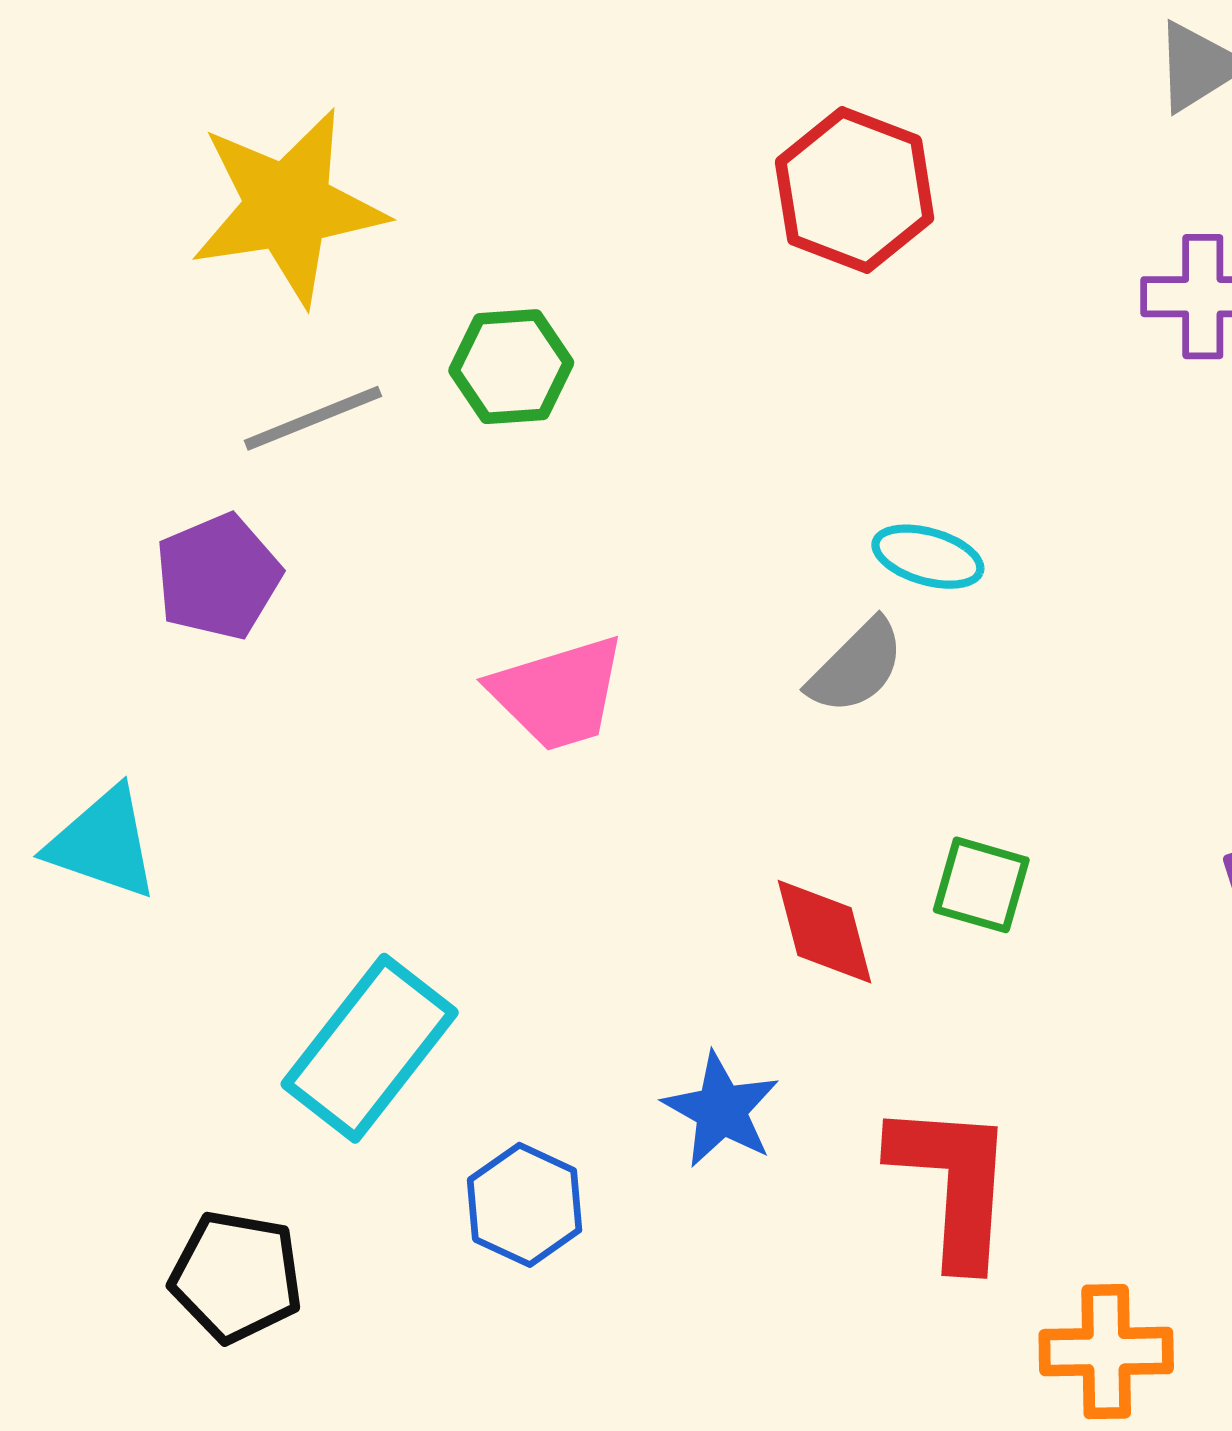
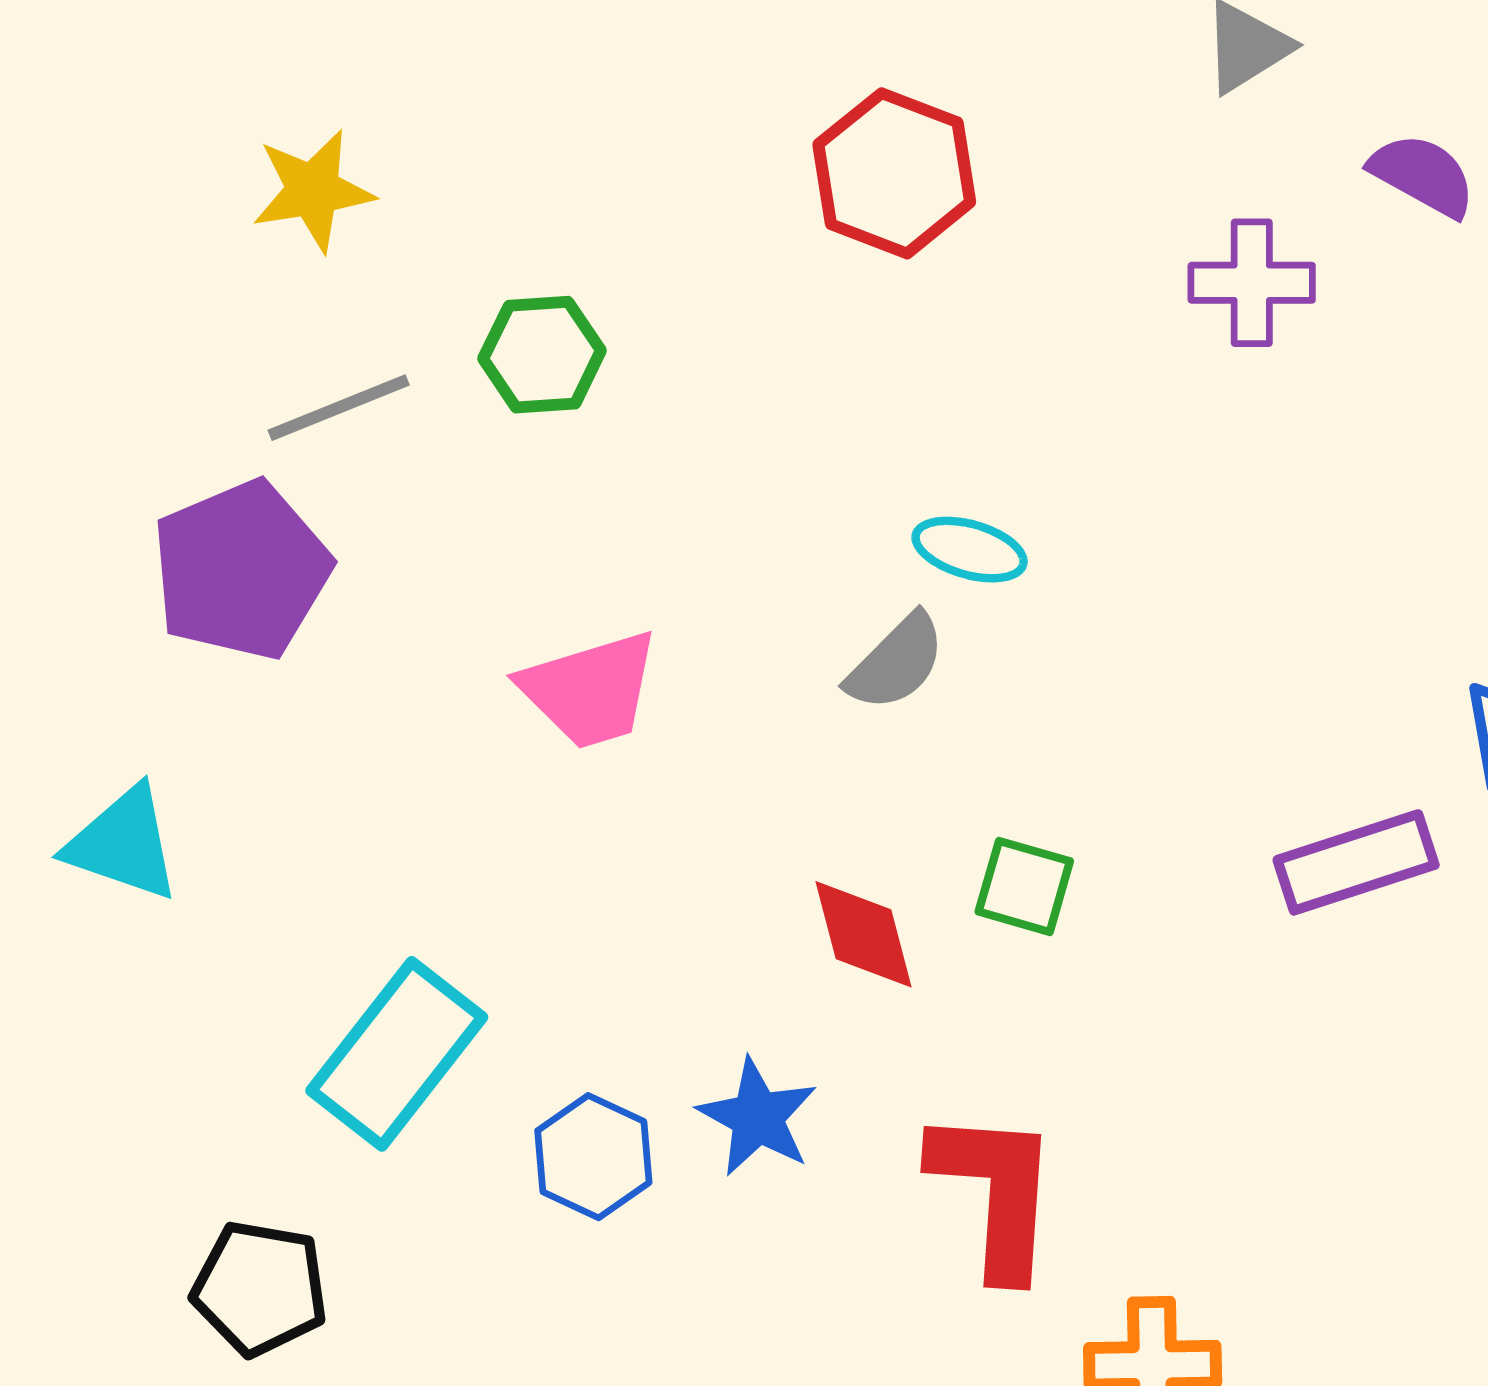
yellow star: (288, 207) -> (313, 190), size x0.6
purple pentagon: (218, 577) -> (241, 570), size x1.4
blue hexagon: (525, 1205) -> (593, 1157), moved

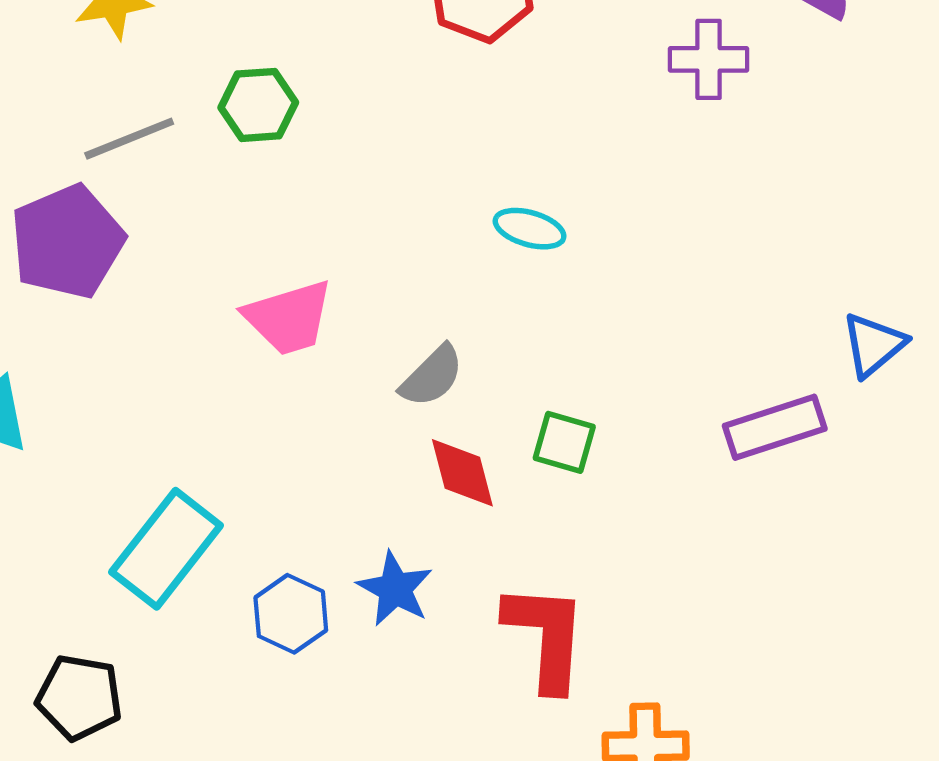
gray semicircle: (896, 662) -> (432, 376), moved

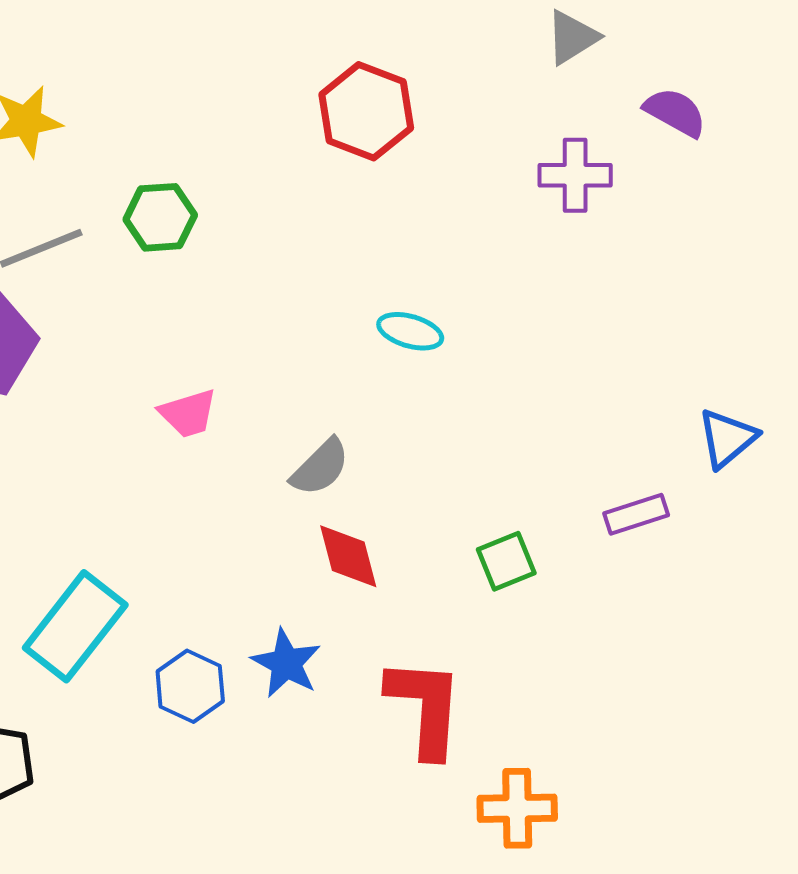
pink trapezoid: (289, 318) -> (188, 413), size x0.7
purple rectangle: (775, 427) -> (636, 514), size x0.7
green square: (564, 442) -> (506, 561), moved, turned -38

